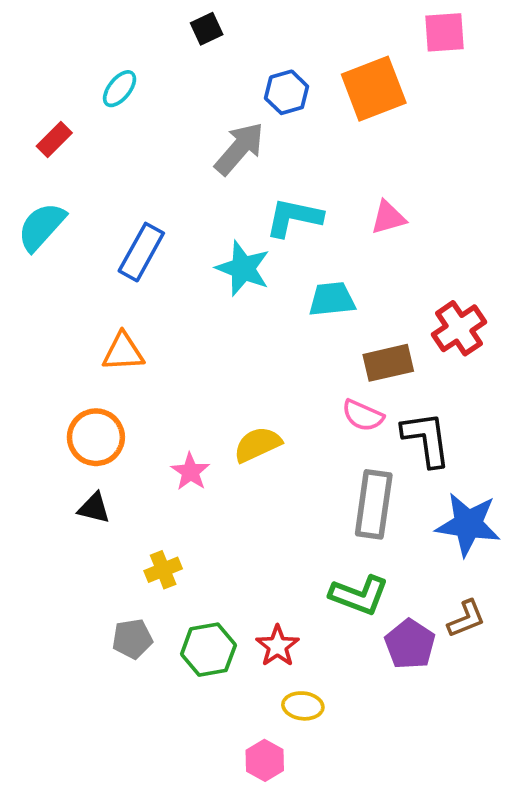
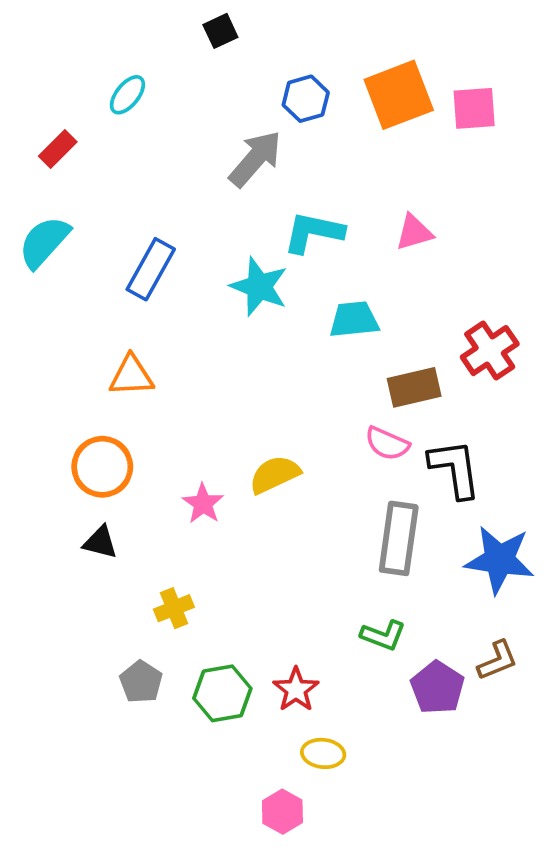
pink square: (444, 32) -> (474, 108), moved
green L-shape: (359, 595) -> (383, 635), size x0.7
gray pentagon: (132, 639) -> (141, 682), turned -30

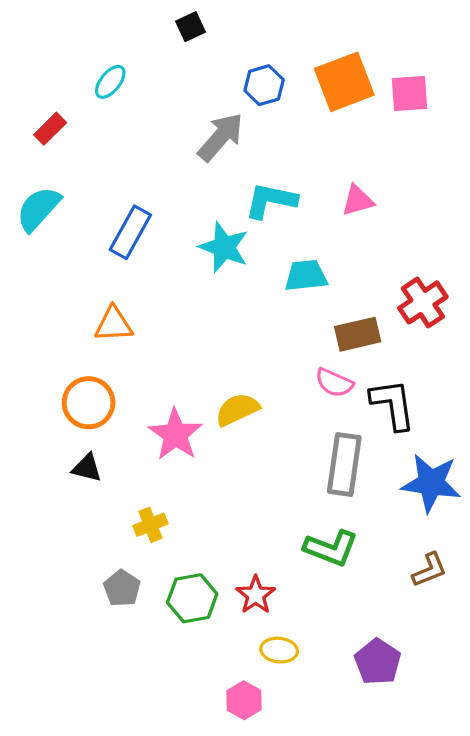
pink star: (203, 504) -> (175, 434), size x1.5
green L-shape: (383, 635) -> (331, 548), size x1.4
purple pentagon: (437, 688) -> (378, 662), moved

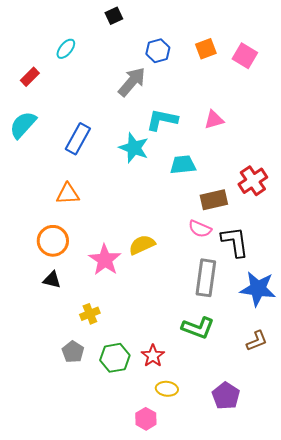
orange square: (344, 82) -> (206, 49), size x0.6
pink square: (409, 94) -> (245, 56), turned 35

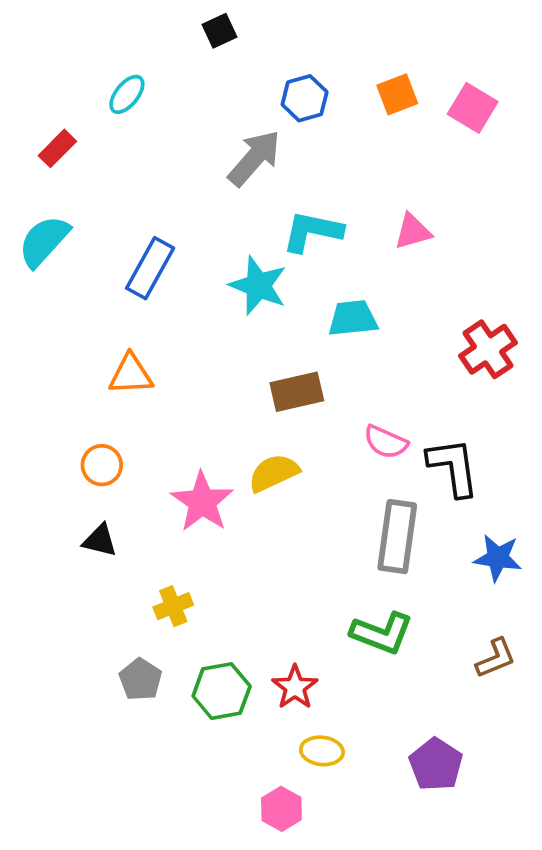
brown rectangle: (214, 200) -> (297, 392), moved
orange circle: (53, 241) -> (102, 465), size x0.7
blue star: (258, 289) -> (498, 558), size x0.7

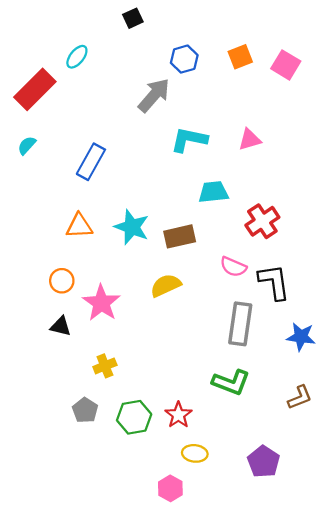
red rectangle: (57, 148) -> (35, 89), size x1.8
cyan semicircle: (44, 241) -> (27, 145), size x0.6
cyan star: (258, 286) -> (132, 227), moved
red cross: (488, 349) -> (262, 221), moved
pink star: (202, 502) -> (101, 303), moved

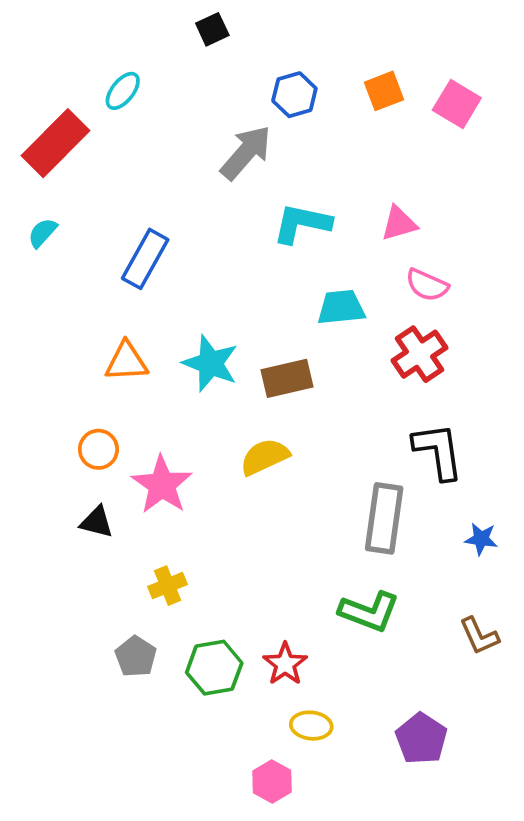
pink semicircle: (233, 267) -> (427, 285), moved
blue star: (301, 337) -> (481, 539), size x0.7
brown L-shape: (300, 397) -> (479, 636), turned 88

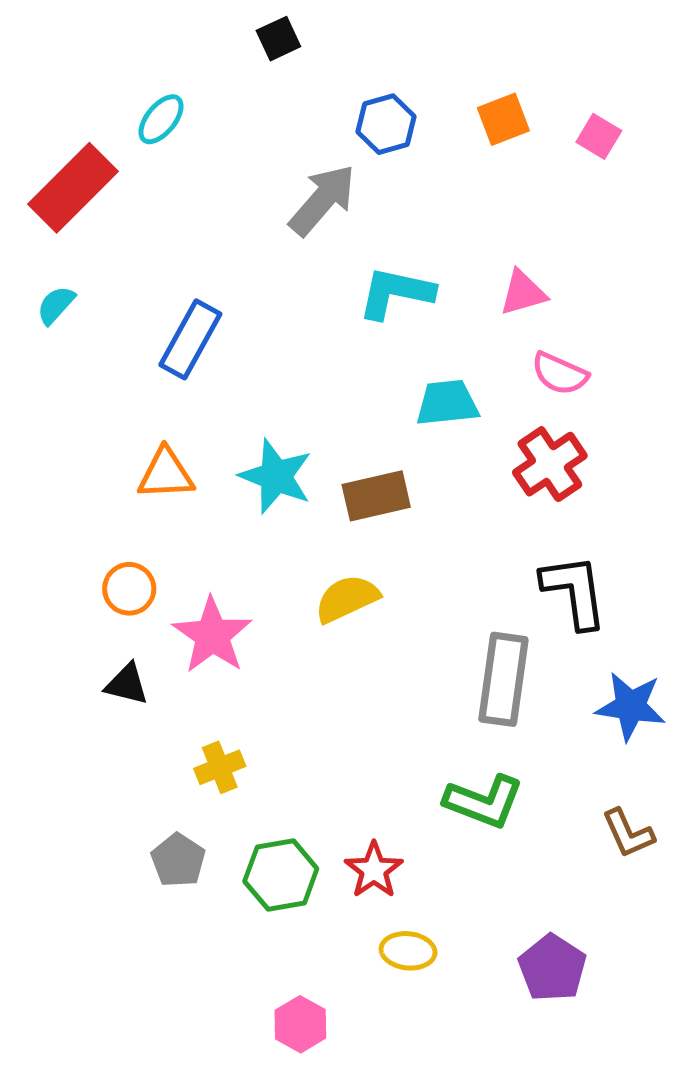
pink square: (457, 104) -> (599, 136), size x0.7
blue star: (481, 539) -> (631, 706), size x1.6
pink hexagon: (272, 782) -> (300, 1024), moved

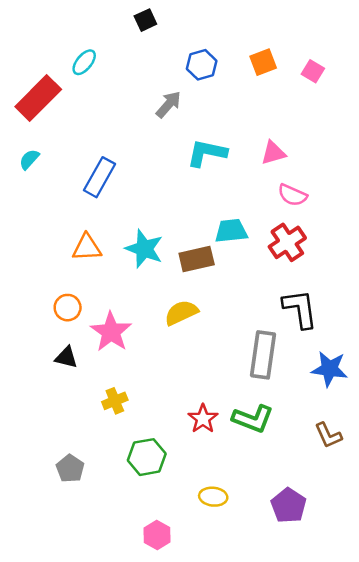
gray arrow: (322, 200) -> (168, 104), size x0.7
cyan trapezoid: (447, 403) -> (231, 231), moved
gray pentagon: (178, 860) -> (70, 469), moved
red star: (374, 870) -> (203, 419), moved

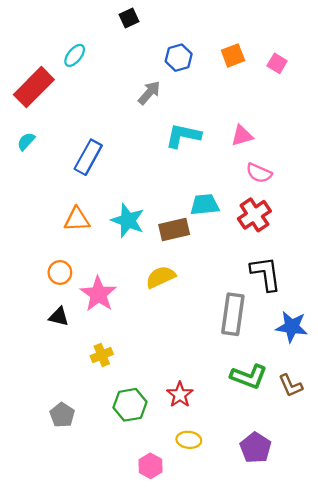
red star: (203, 419) -> (180, 395), moved
green L-shape: (253, 419) -> (249, 377), moved
pink hexagon: (157, 535) -> (150, 466), moved

